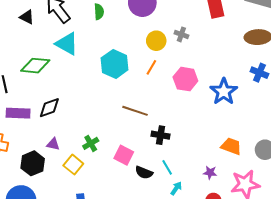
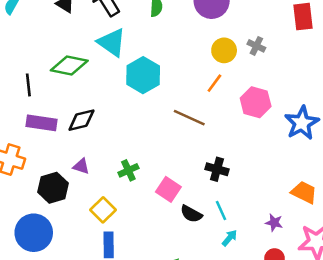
cyan hexagon: (115, 64) -> (143, 75), moved
brown line: (135, 111) -> (189, 118), moved
yellow square: (73, 165) -> (103, 210), moved

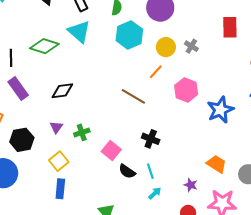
cyan hexagon: (143, 75) -> (129, 35), moved
black diamond: (81, 120) -> (62, 91), moved
purple rectangle: (42, 123) -> (18, 88), turned 40
purple triangle: (81, 166) -> (56, 127), moved, turned 40

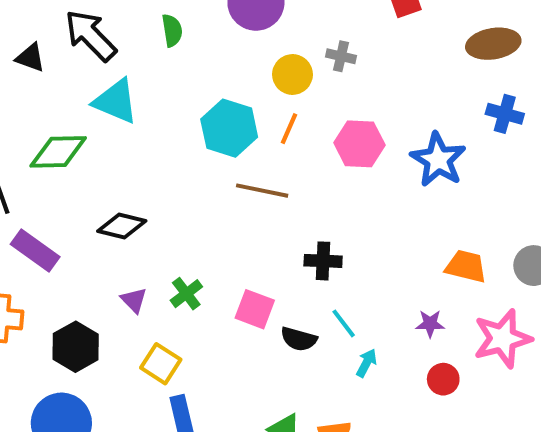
cyan hexagon: (129, 35) -> (229, 128), moved
black diamond: (62, 91) -> (122, 226), turned 40

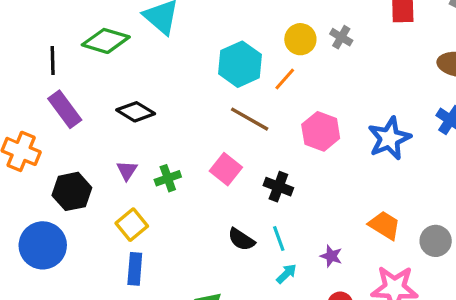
pink hexagon: (359, 144) -> (321, 131), moved
pink square: (255, 309) -> (226, 169), moved
purple star: (430, 324) -> (331, 256), moved

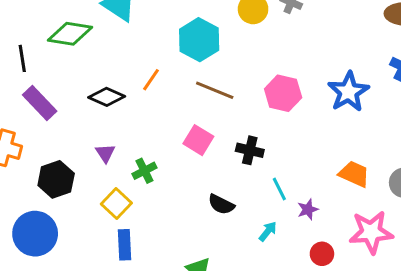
orange line: (285, 79) -> (151, 80), moved
green cross: (168, 178) -> (144, 171), moved
cyan line: (279, 239) -> (279, 189), moved
purple star: (331, 256) -> (308, 209), turned -30

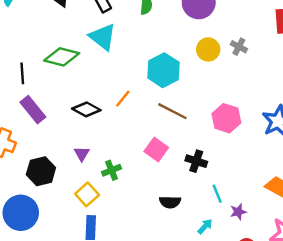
black semicircle: (221, 204) -> (170, 202), turned -30

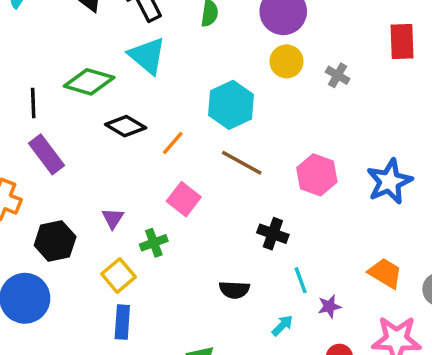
yellow circle: (208, 49) -> (287, 61), moved
black diamond: (86, 109) -> (126, 126), moved
pink square: (156, 150) -> (184, 199), moved

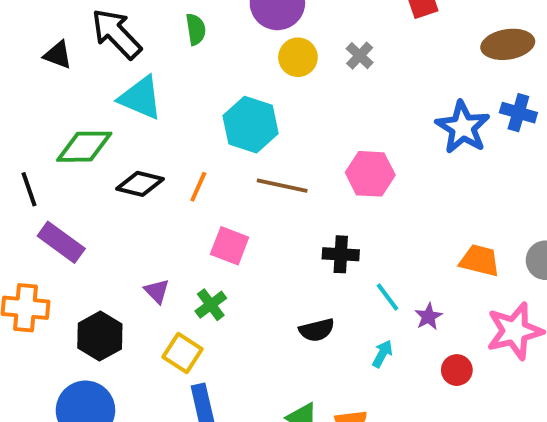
gray cross: (338, 75) -> (360, 56), turned 30
blue star: (389, 182) -> (463, 127), moved

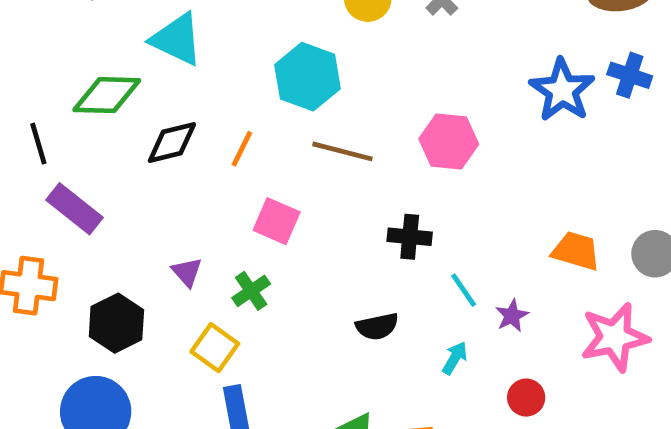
black diamond: (140, 184) -> (172, 142), turned -30
red circle: (457, 370) -> (526, 398), moved

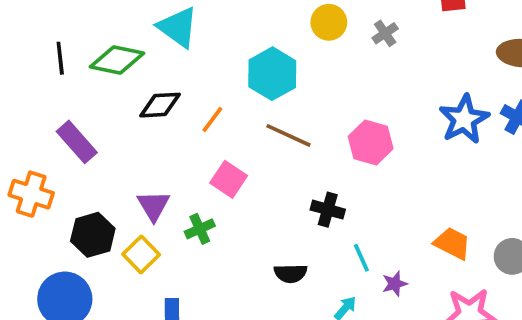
black line: (38, 144) -> (60, 58), moved
purple triangle: (187, 272) -> (153, 206), size x1.4
yellow square: (215, 348) -> (141, 254), moved

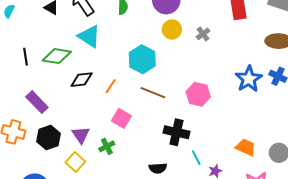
black cross: (328, 210) -> (176, 132), size x1.4
black hexagon: (93, 235) -> (49, 138), moved

